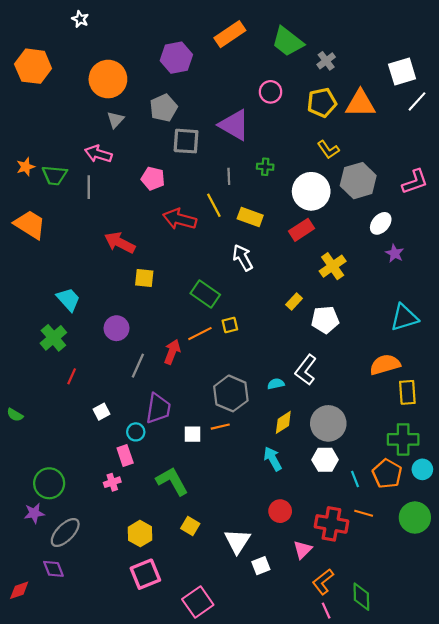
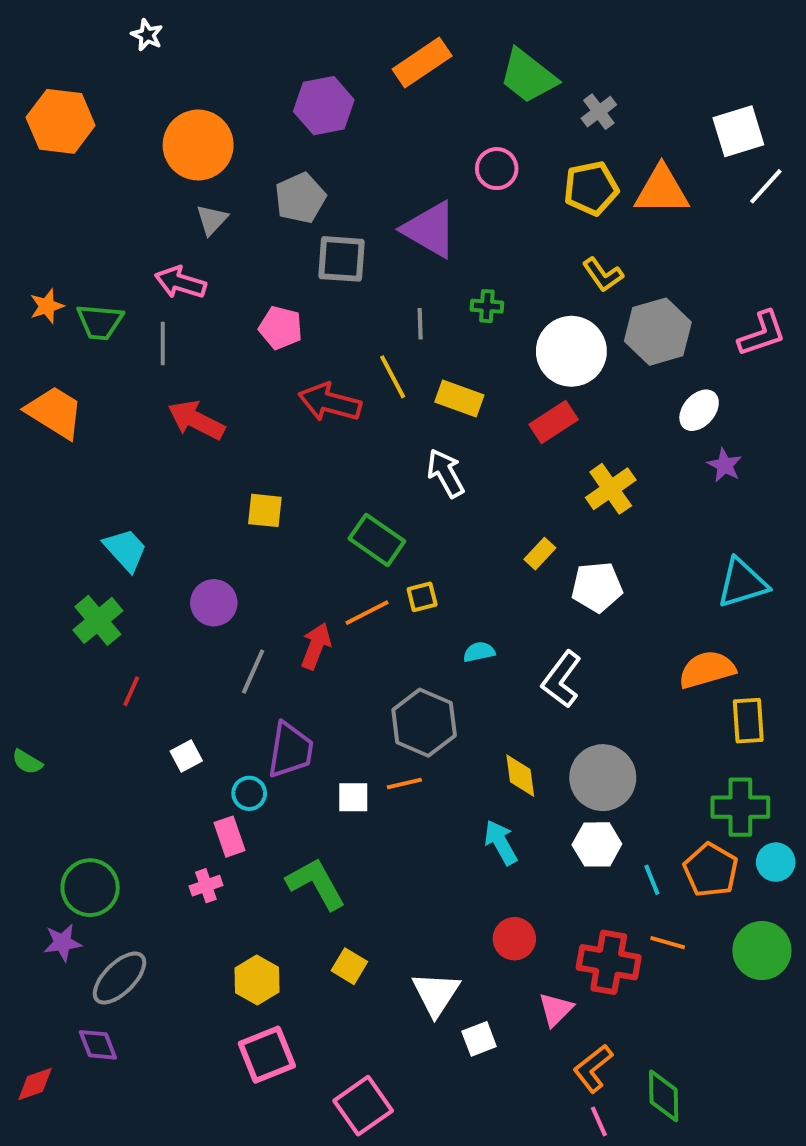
red arrow: (120, 243) -> (196, 420), moved
cyan semicircle: (276, 384) -> (479, 652), moved
yellow diamond: (283, 422) -> (520, 776), turned -65

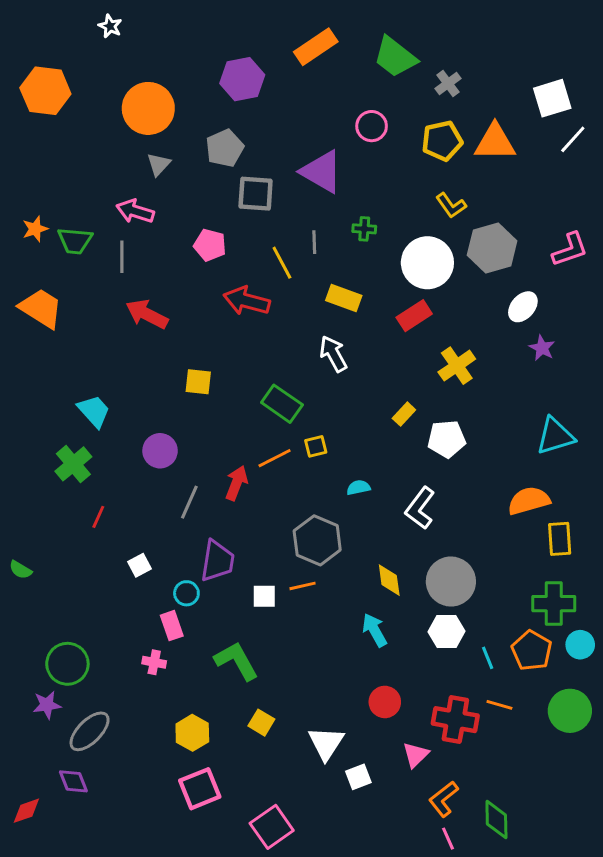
yellow line: (393, 377) -> (282, 263), moved
pink cross: (206, 886) -> (154, 662), turned 30

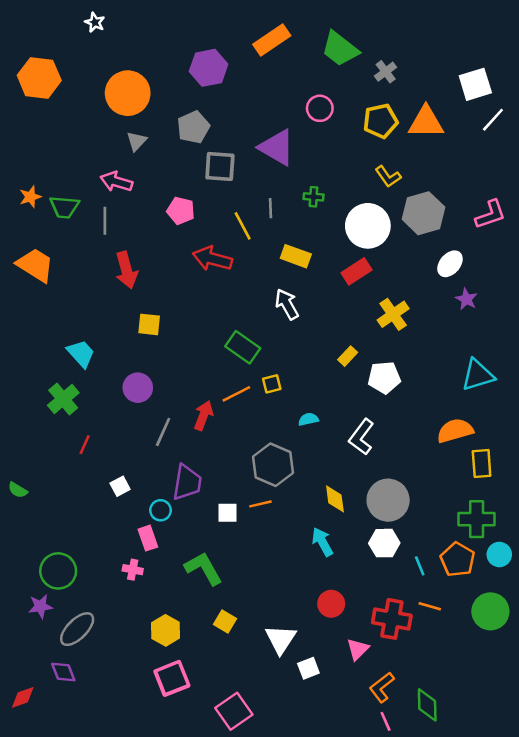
red arrow: (147, 314) -> (126, 270), turned -132
yellow square: (198, 382) -> (149, 324), moved

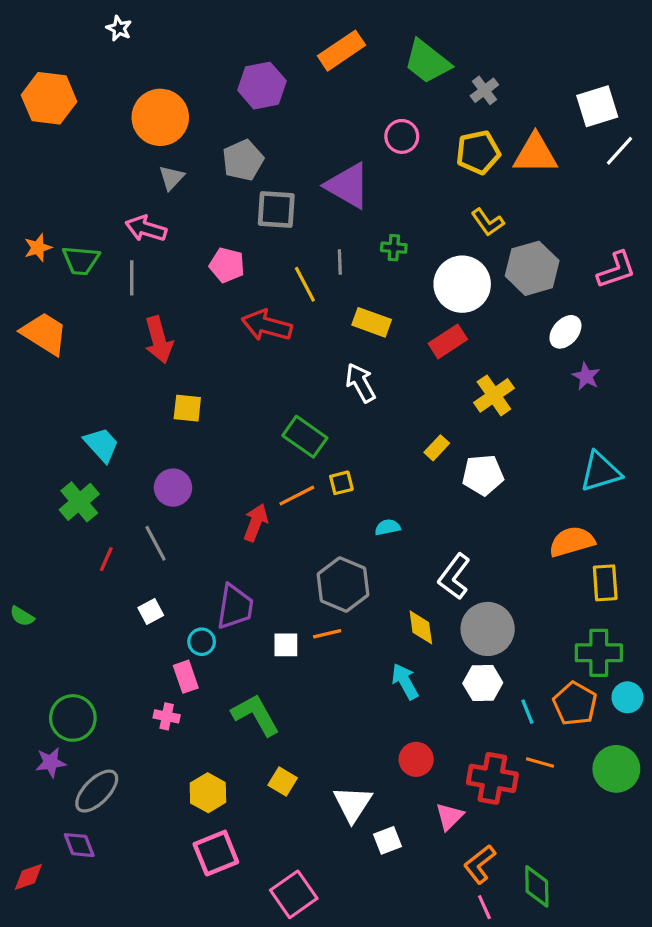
gray line: (163, 432) -> (156, 543), moved, turned -52
white L-shape: (362, 437) -> (454, 577), moved

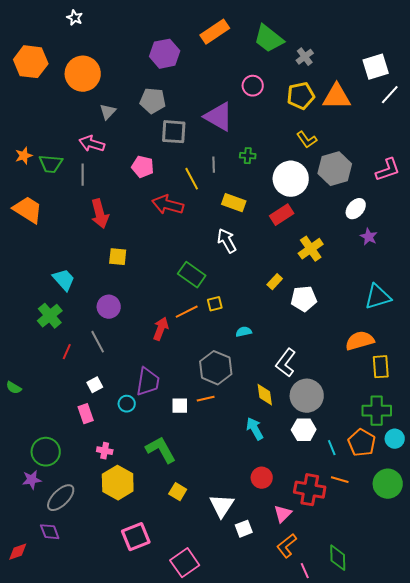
orange circle: (160, 117) -> (83, 74), moved
gray pentagon: (243, 160) -> (153, 101), turned 30
pink rectangle: (186, 677) -> (86, 414), moved
yellow hexagon: (208, 793) -> (118, 483), moved, size x1.4
orange L-shape: (480, 864) -> (287, 546), moved

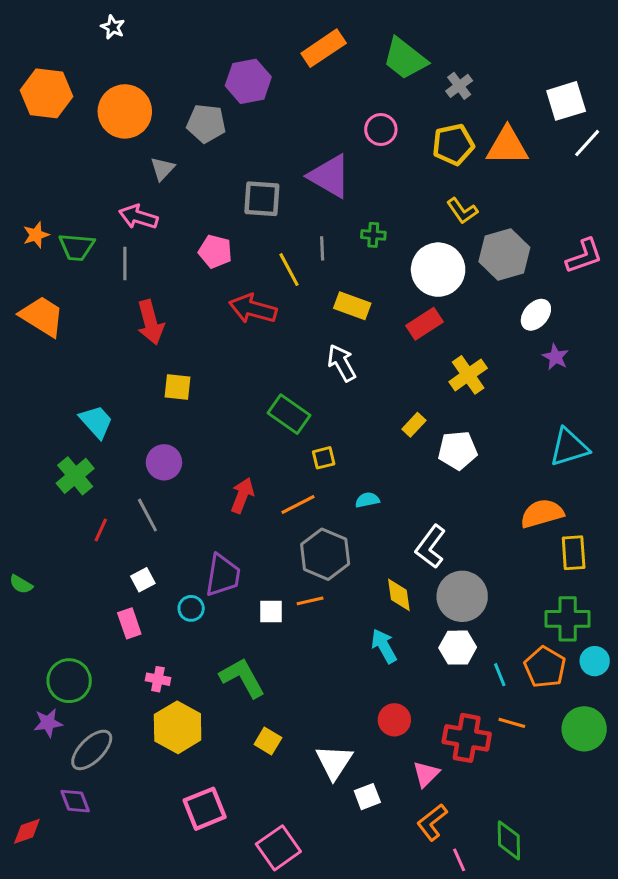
gray pentagon: (153, 101) -> (206, 123), moved
orange line: (187, 312) -> (298, 504), moved

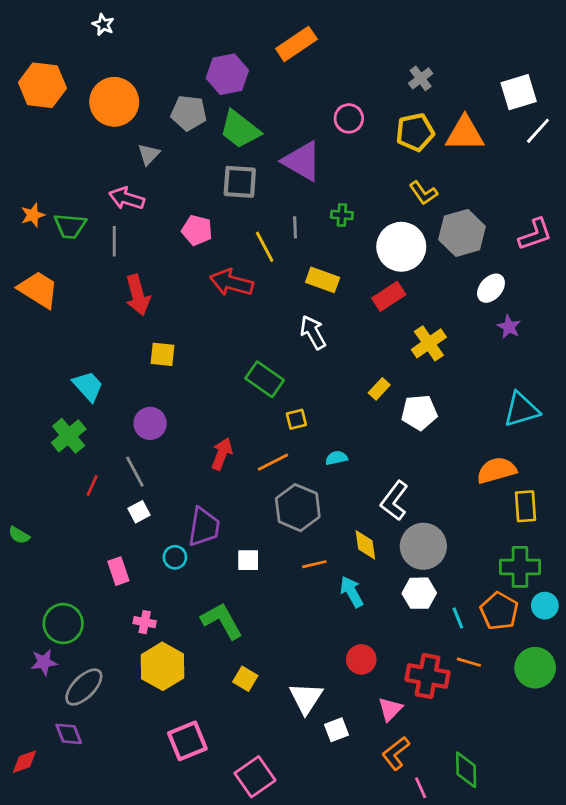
green trapezoid: (405, 59) -> (240, 129), moved
white square: (143, 580) -> (139, 512), moved
orange line: (310, 601) -> (314, 564), moved

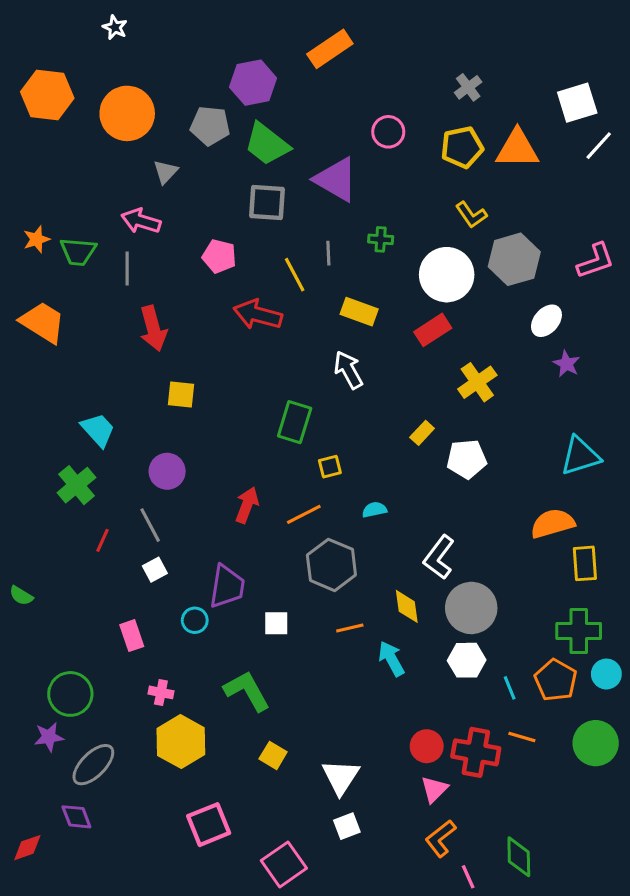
green rectangle: (265, 379) -> (295, 422), turned 72
red circle: (361, 659) -> (427, 746), moved
white square: (336, 730) -> (347, 826), moved

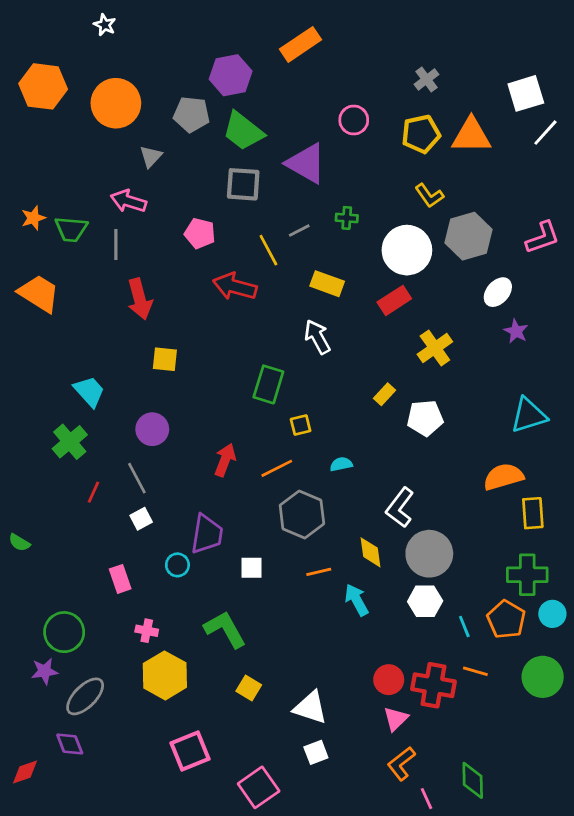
gray line: (328, 253) -> (299, 231), turned 65
white triangle: (341, 777) -> (310, 708), turned -45

